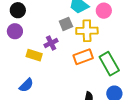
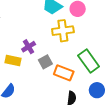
gray square: (66, 24) -> (45, 62), moved
orange rectangle: (83, 57) -> (64, 73), moved, turned 48

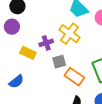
yellow cross: (63, 31) -> (70, 34), moved, turned 30

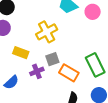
yellow cross: (70, 34) -> (47, 32), moved, turned 30
purple cross: (46, 43) -> (37, 71), moved

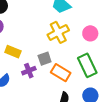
pink circle: (93, 12) -> (90, 33), moved
yellow cross: (47, 32) -> (58, 32), moved

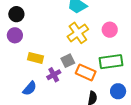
green rectangle: (87, 65) -> (111, 62), turned -65

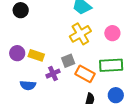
purple circle: (15, 35) -> (17, 53), moved
blue semicircle: (30, 88) -> (28, 85), turned 49

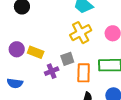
orange rectangle: (85, 74) -> (84, 73), turned 60
blue semicircle: (28, 85) -> (15, 83), moved

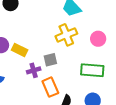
orange rectangle: (84, 73) -> (50, 87), moved, turned -30

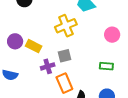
yellow cross: (66, 35) -> (66, 26), moved
green rectangle: (92, 70) -> (106, 66), size x0.6

